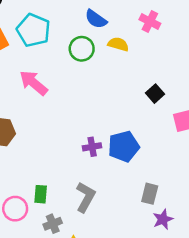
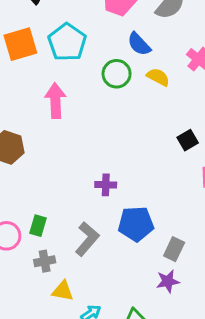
pink arrow: (34, 83) -> (55, 101), turned 36
blue pentagon: (124, 146) -> (136, 224), moved
gray rectangle: (150, 194) -> (174, 249), moved

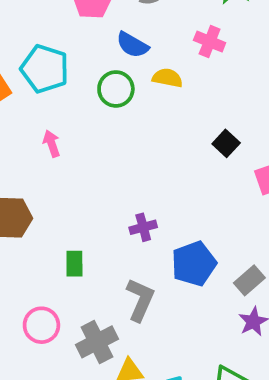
pink arrow: (55, 101) -> (52, 144), size x0.6
green rectangle: (38, 226) -> (74, 264), moved
gray rectangle: (174, 249) -> (249, 280), turned 40
gray cross: (45, 261) -> (97, 342), size x1.5

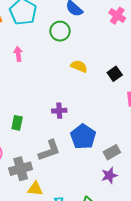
yellow semicircle: (167, 78) -> (79, 66), moved
blue pentagon: (194, 264) -> (83, 137), turned -30
gray L-shape: (140, 300) -> (49, 150), turned 35

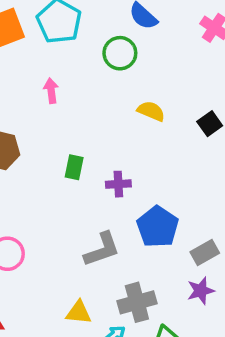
green rectangle: (17, 123) -> (74, 167), moved
gray cross: (21, 169) -> (137, 302), moved

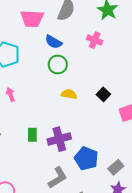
green circle: (120, 53) -> (58, 65), moved
purple cross: (118, 184) -> (59, 139), size x1.6

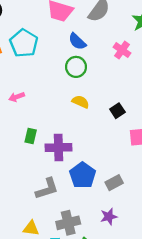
pink arrow: (10, 94) -> (17, 97), moved, turned -104
gray rectangle: (116, 167) -> (114, 183), moved

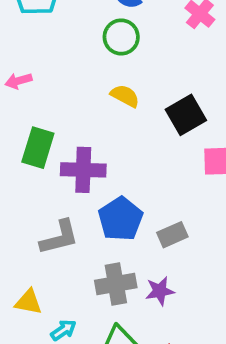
black square: (117, 111) -> (186, 115), size x1.5
green rectangle: (31, 136) -> (38, 148), size x1.5
gray cross: (68, 223) -> (116, 284), moved

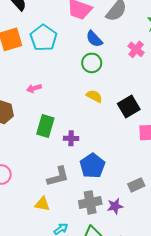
purple cross: (83, 170) -> (71, 138), size x0.6
gray rectangle: (172, 235) -> (136, 185), moved
yellow triangle: (29, 302) -> (42, 204), moved

